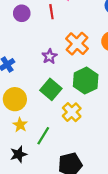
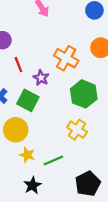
red line: (51, 12) -> (18, 65), moved
green square: (51, 89) -> (28, 100), moved
green line: (43, 136) -> (53, 161), turned 48

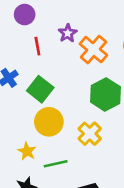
purple star: (41, 78) -> (68, 33), moved
yellow circle: (16, 130) -> (49, 122), moved

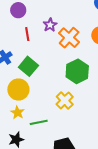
yellow circle: (49, 122) -> (18, 90), moved

